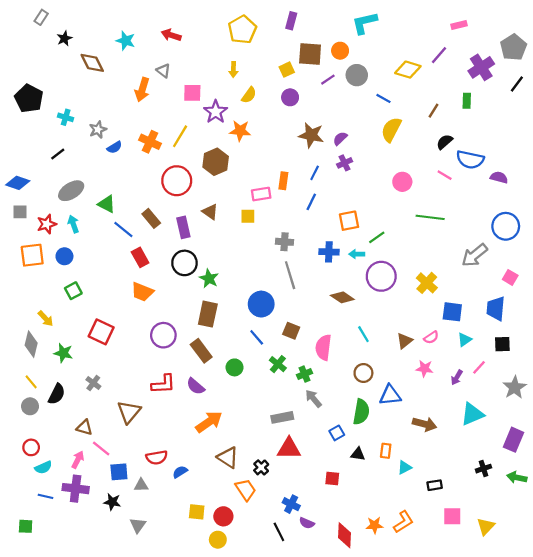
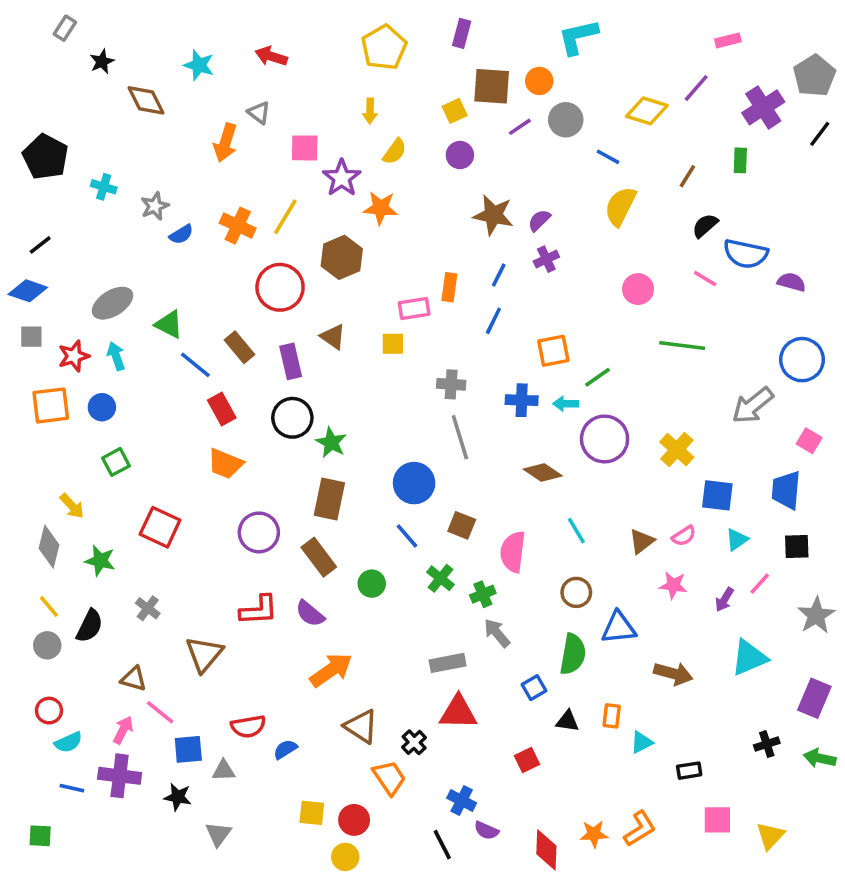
black line: (58, 154) -> (40, 245), moved
red square: (332, 479) -> (527, 760), turned -32

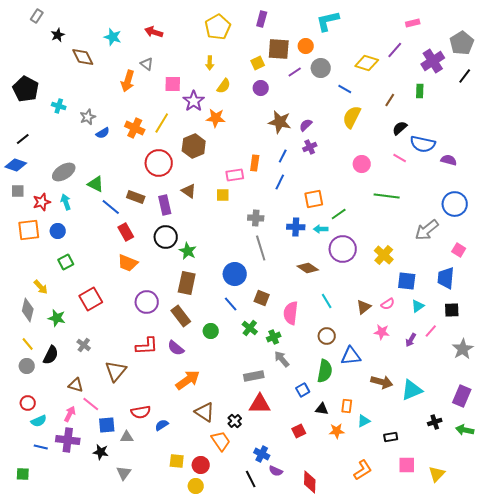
brown rectangle: (239, 347) -> (136, 197), turned -30
red square: (160, 527) -> (91, 299), turned 35
cyan triangle: (749, 658) -> (412, 390), moved
orange star: (594, 834) -> (337, 431), moved

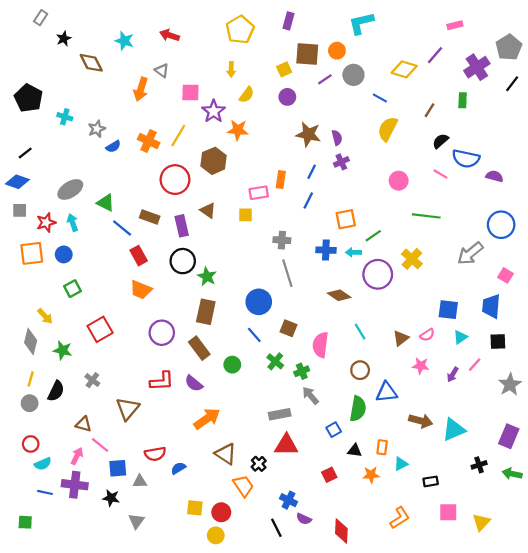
purple semicircle: (306, 125) -> (337, 138), turned 120
yellow cross: (384, 255) -> (412, 259), moved
yellow line: (28, 344) -> (31, 379), turned 56

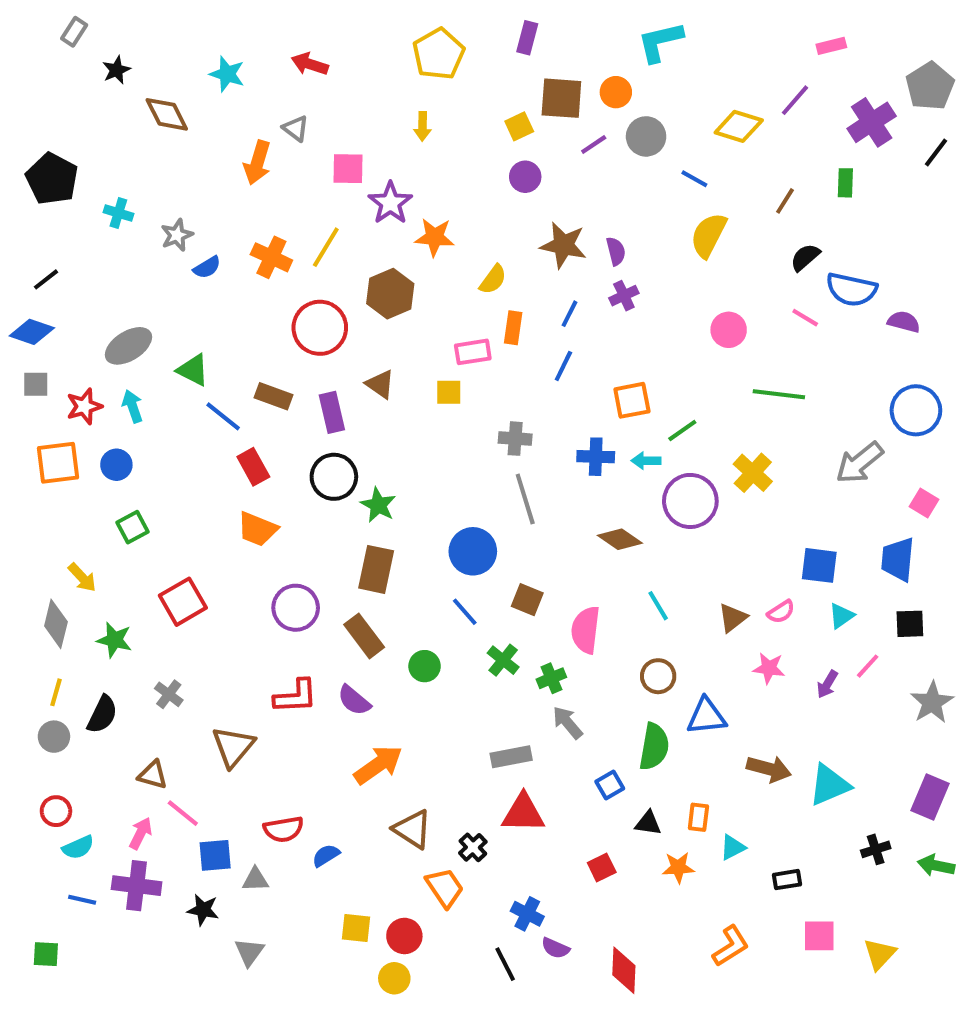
yellow semicircle: (247, 95) -> (493, 279), moved

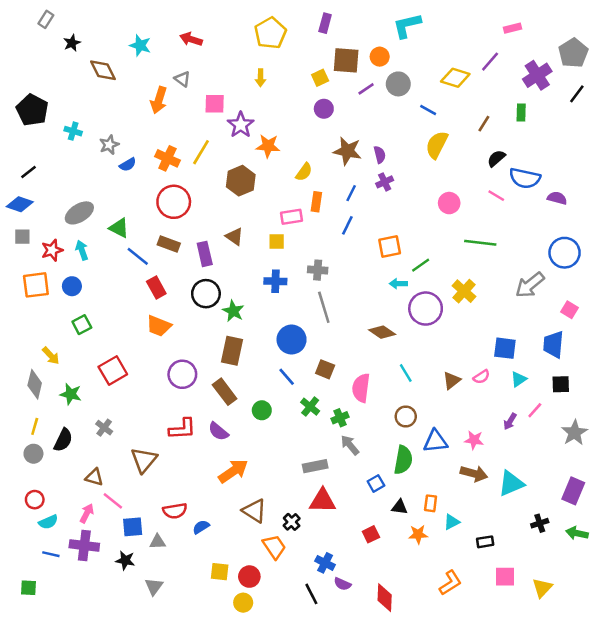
red circle: (320, 328) -> (174, 202), moved
blue cross: (596, 457) -> (275, 281), moved
pink star: (769, 668) -> (474, 440), moved

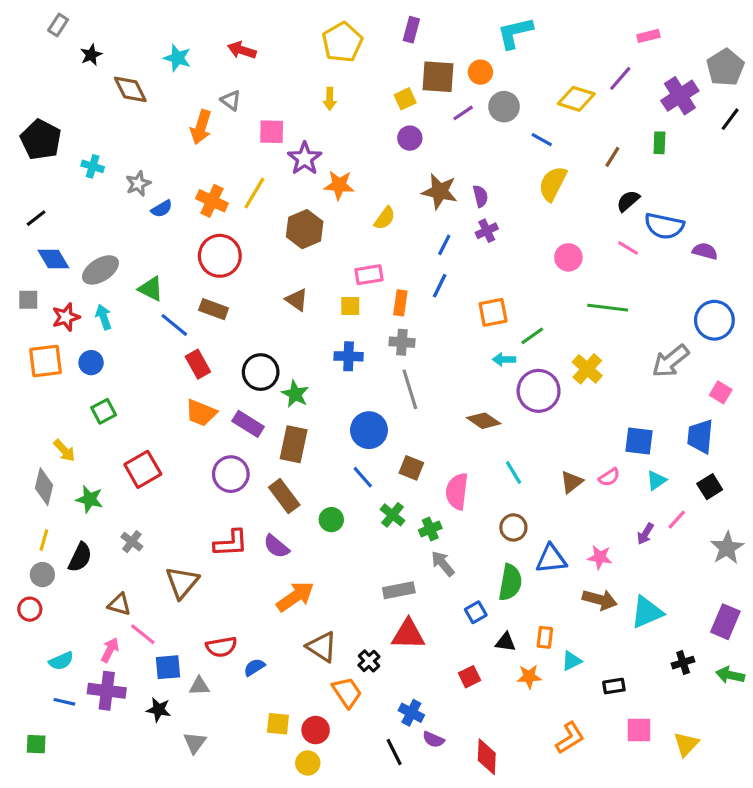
orange rectangle: (316, 202) -> (400, 303), moved
blue diamond: (20, 204) -> (53, 259), moved, turned 40
purple rectangle: (205, 254) -> (248, 424), moved, turned -45
black square: (561, 384) -> (710, 487), turned -30
red circle: (35, 500) -> (30, 609), moved

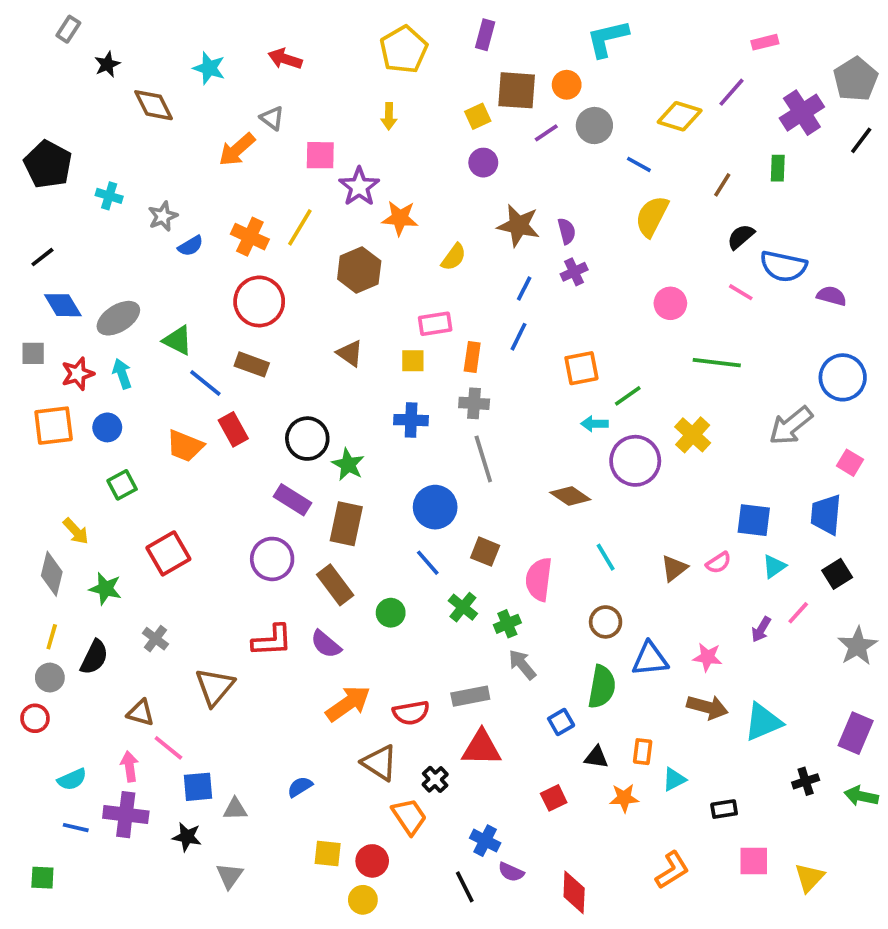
orange arrow: (201, 127) -> (237, 150), turned 32
orange trapezoid: (201, 413) -> (185, 446), moved
red semicircle: (221, 647) -> (411, 713), moved
pink arrow: (110, 650) -> (129, 766), turned -35

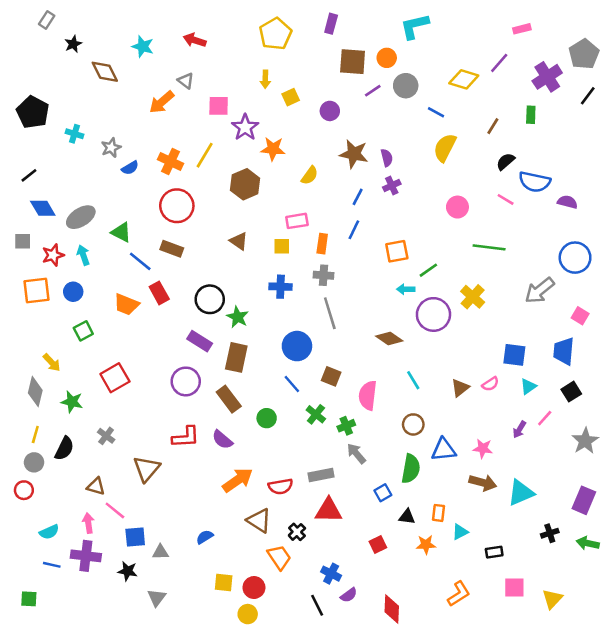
yellow square: (478, 116) -> (291, 97), moved
purple semicircle: (511, 872) -> (349, 595), turned -60

